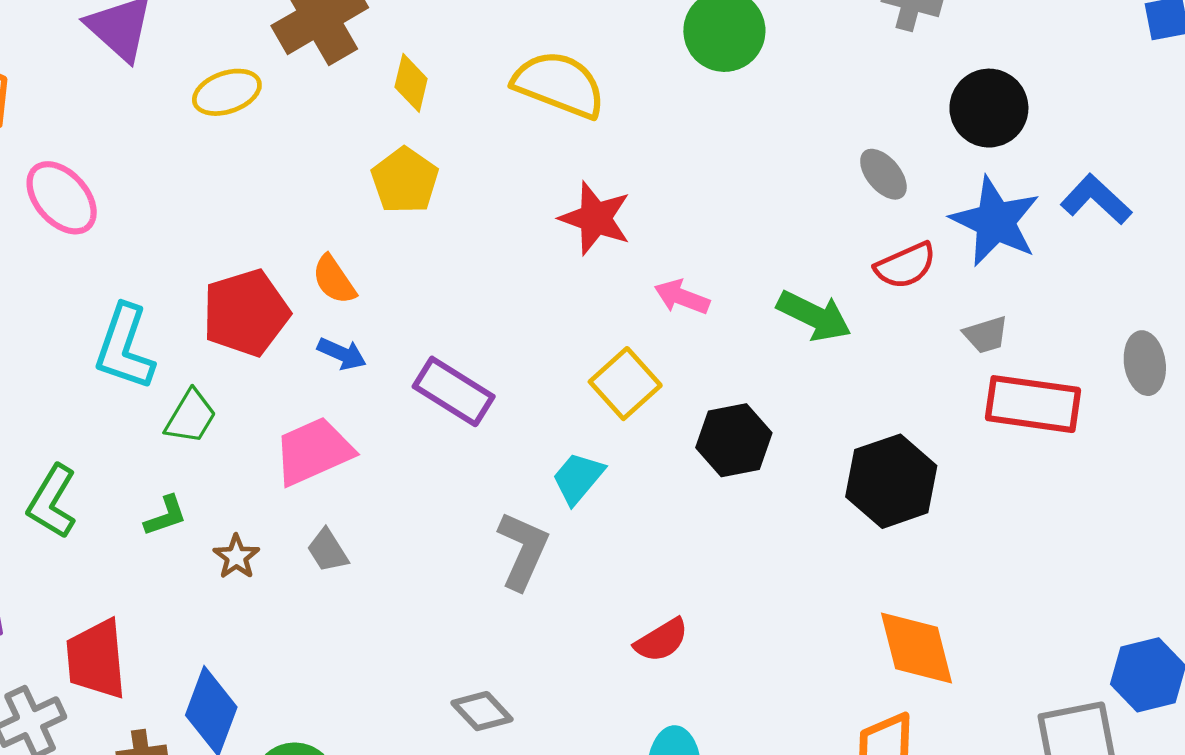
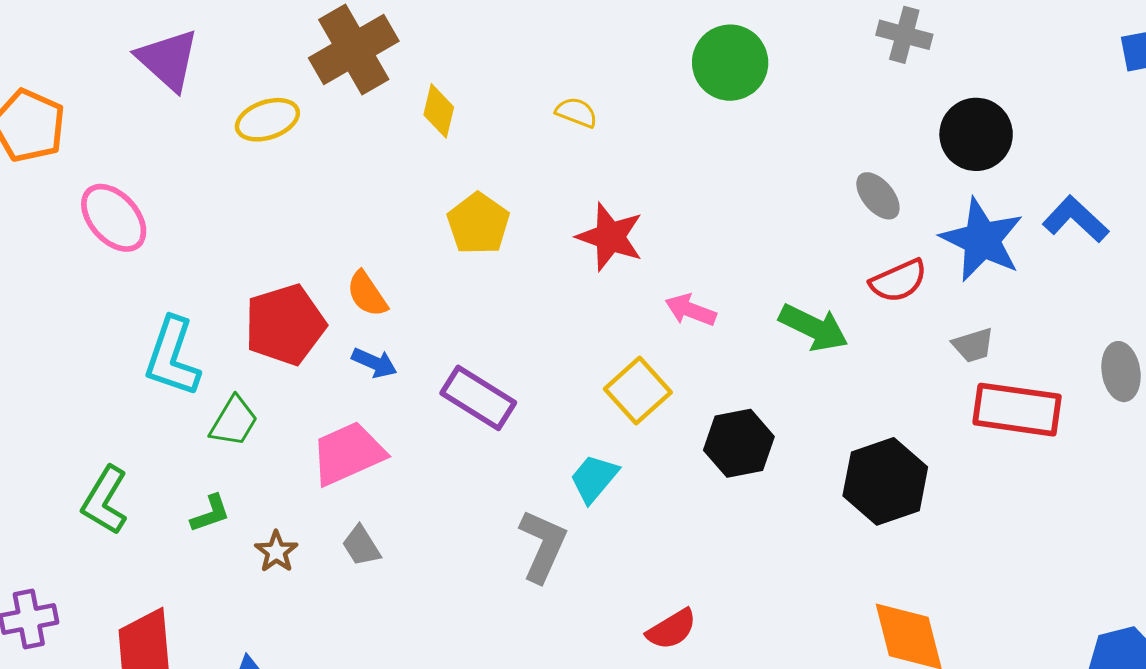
yellow semicircle: (559, 84) -> (576, 112), size x0.5
yellow pentagon: (405, 180) -> (478, 224), moved

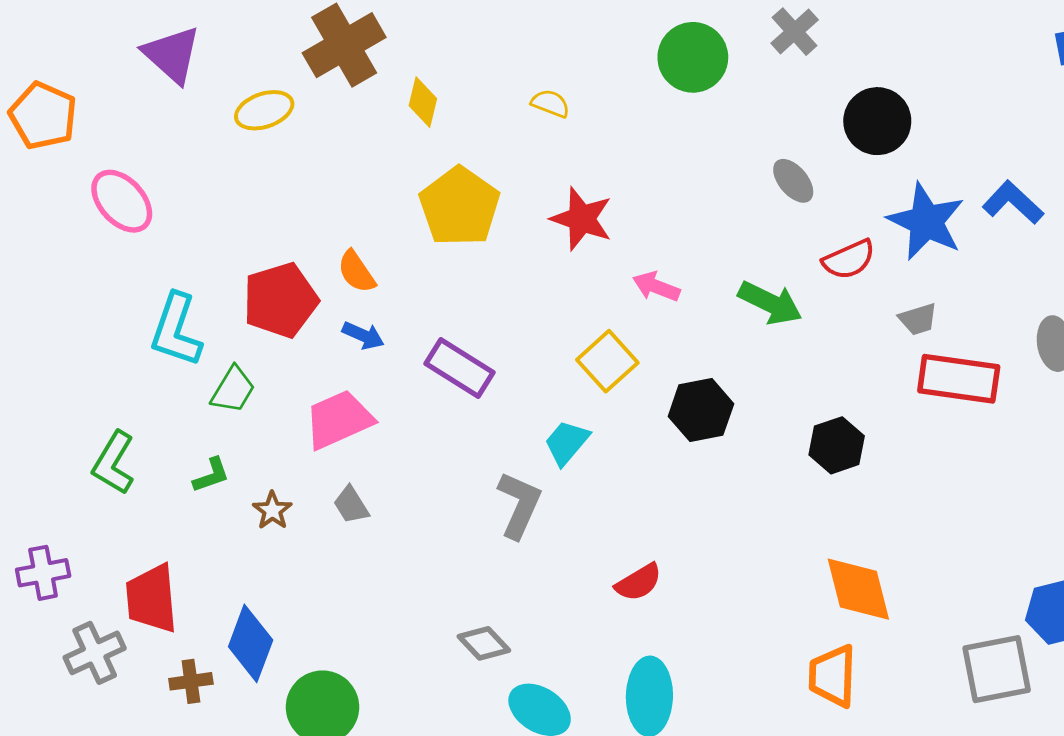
gray cross: (904, 35) -> (795, 32), moved, turned 33
black circle: (976, 134) -> (877, 121), moved
gray ellipse: (878, 196) -> (793, 181), moved
yellow pentagon: (478, 224) -> (460, 207), size x1.4
black hexagon: (885, 481) -> (837, 445), size x0.7

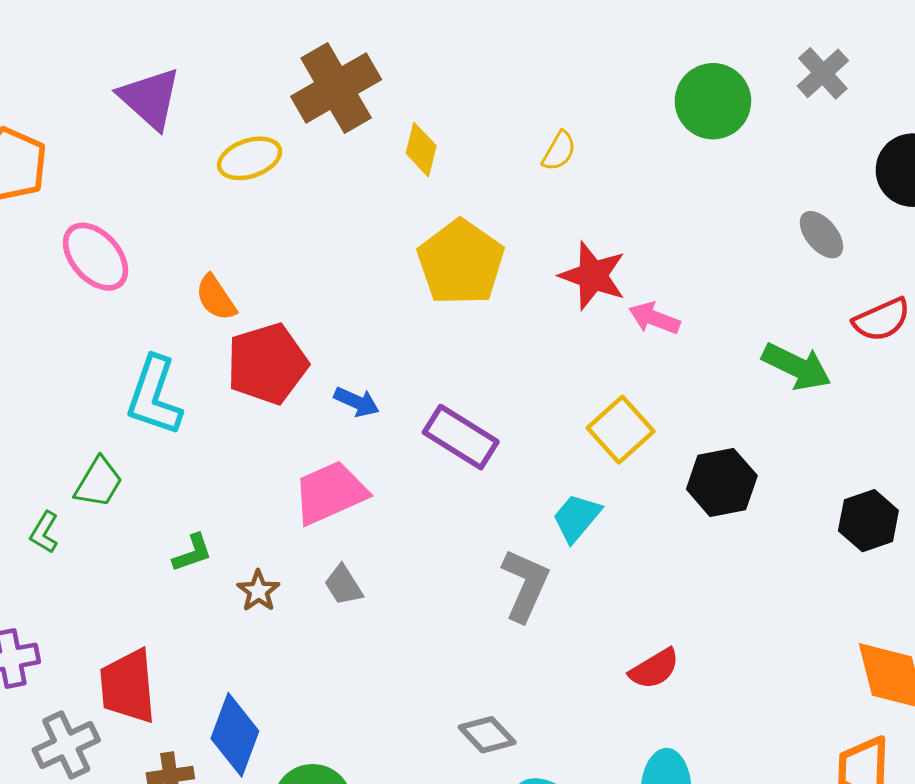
yellow semicircle: (550, 103) -> (559, 151), turned 99
orange semicircle: (356, 272) -> (216, 298), moved
pink arrow: (656, 287) -> (654, 318), moved
green trapezoid: (233, 390) -> (99, 482), moved
green L-shape: (114, 463) -> (44, 532), moved, size x0.6

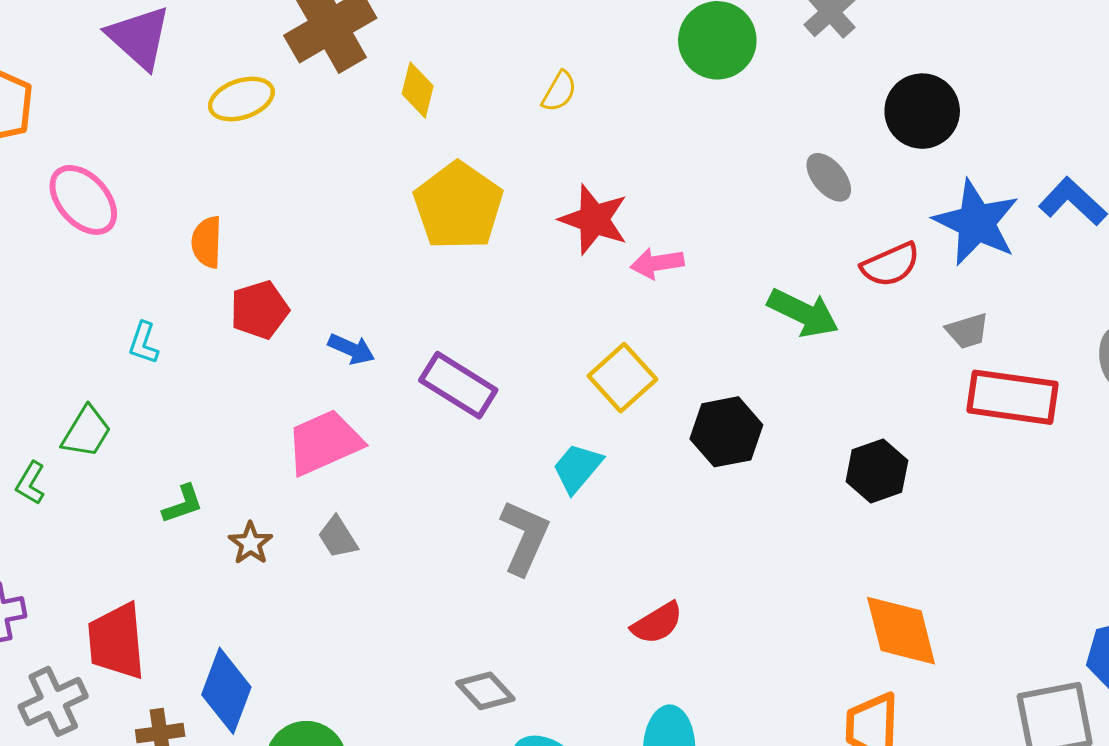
orange semicircle: (216, 298) -> (207, 242), turned 36
pink arrow: (654, 318) -> (657, 263), turned -30
red pentagon: (267, 364) -> (260, 310), size x0.7
cyan L-shape: (154, 396) -> (144, 343), size x0.5

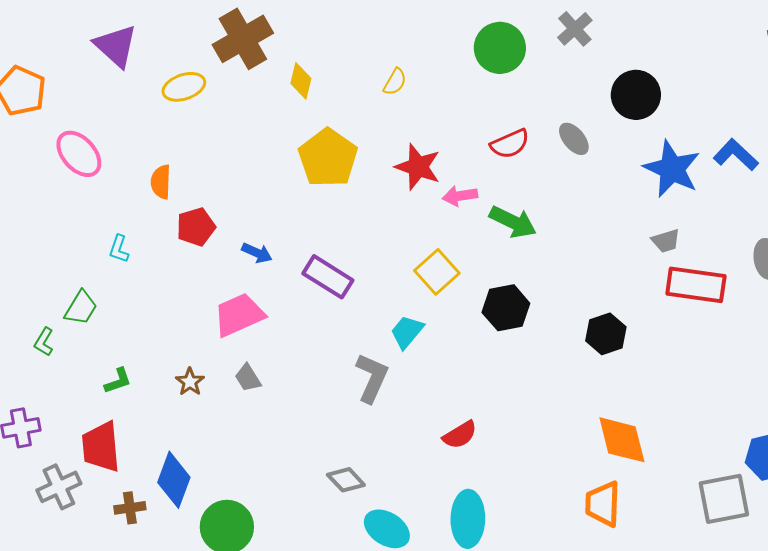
red semicircle: (891, 265) -> (510, 144), moved
green arrow: (803, 313) -> (513, 222), moved
green L-shape: (183, 504) -> (118, 381), moved

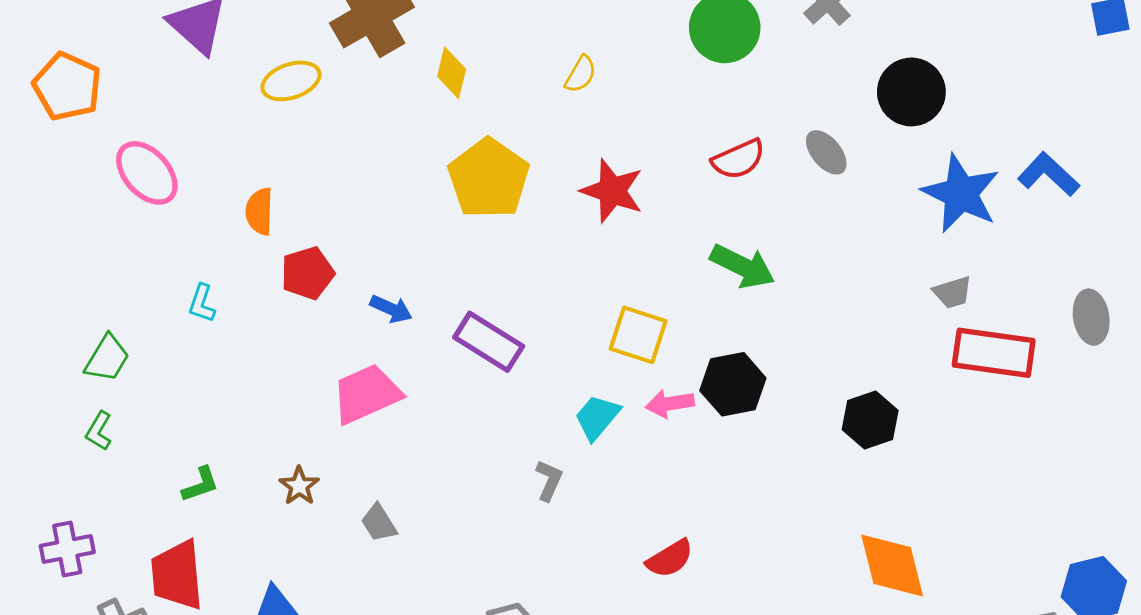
pink arrow: (460, 196) -> (670, 404), moved
yellow square: (437, 272) -> (638, 335), turned -30
green trapezoid: (81, 308) -> (107, 358), moved
gray trapezoid: (248, 378) -> (379, 523), moved
gray L-shape: (372, 378) -> (549, 480), size x0.6

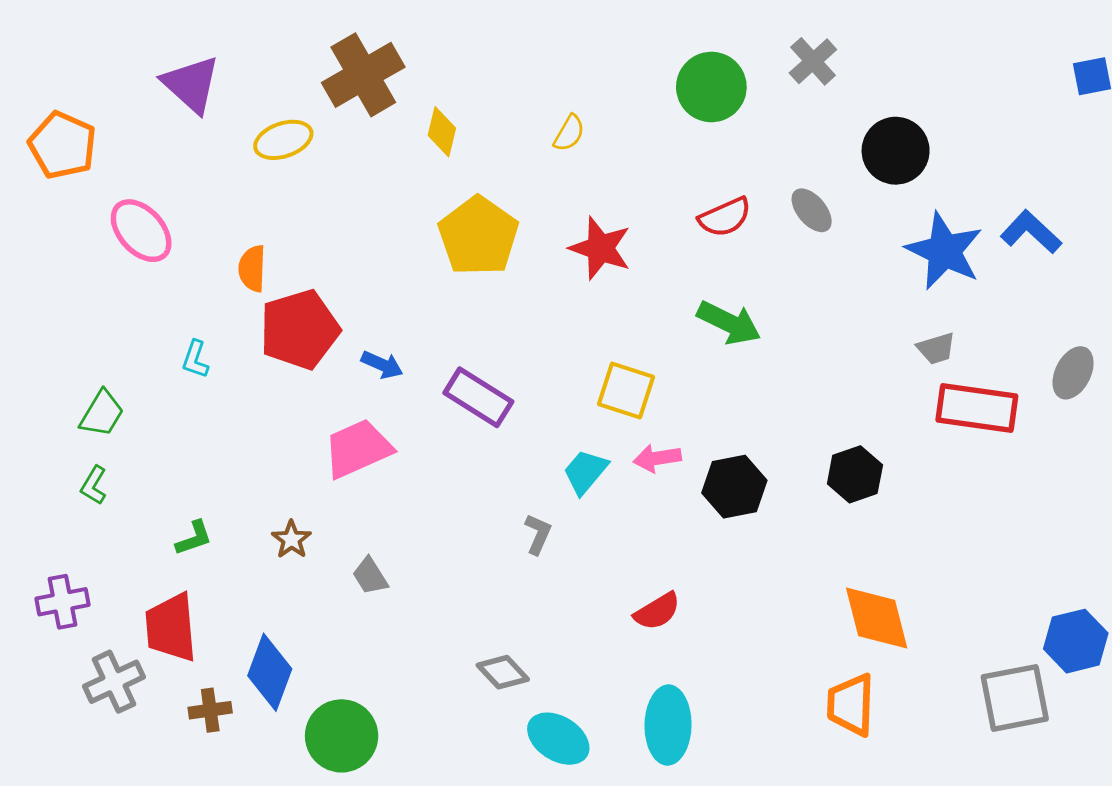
red pentagon: (307, 273) -> (300, 329), size x1.5
gray ellipse: (1091, 317) -> (1073, 373), turned 36
black hexagon: (733, 384) -> (734, 487), moved

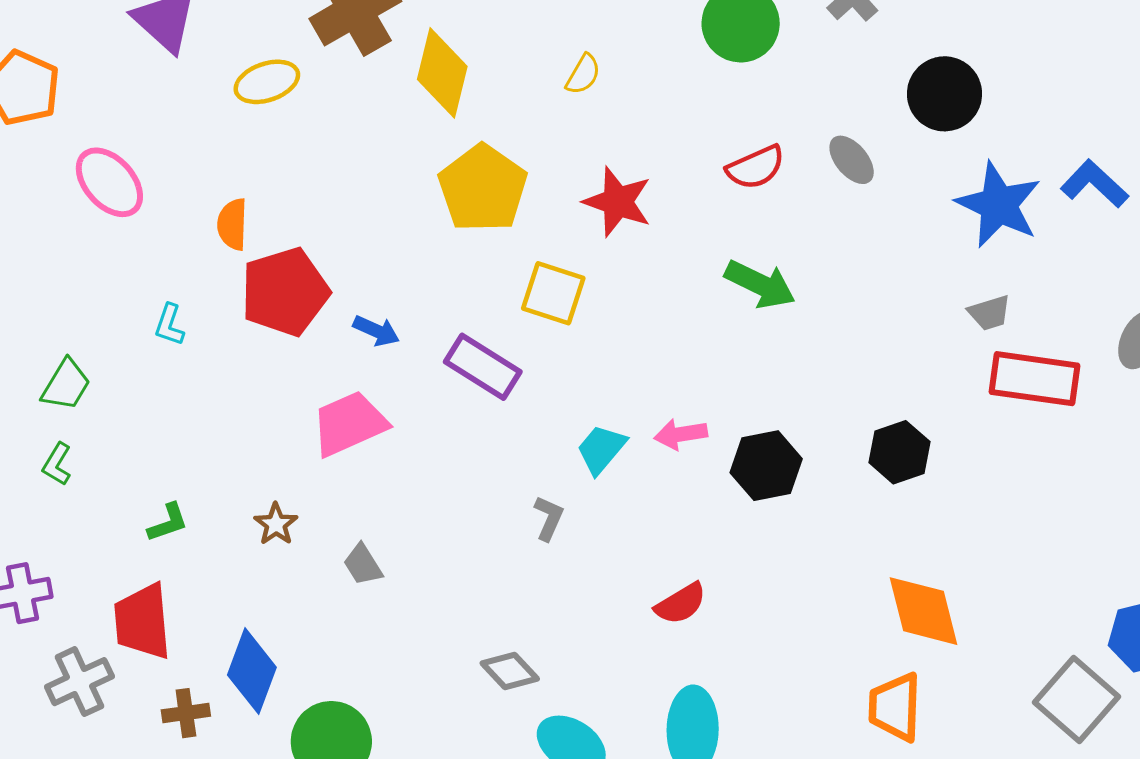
yellow diamond: (442, 132) -> (442, 73), size x1.6
yellow square: (626, 390) -> (553, 293), moved
gray square: (1015, 698) -> (1076, 700), turned -38

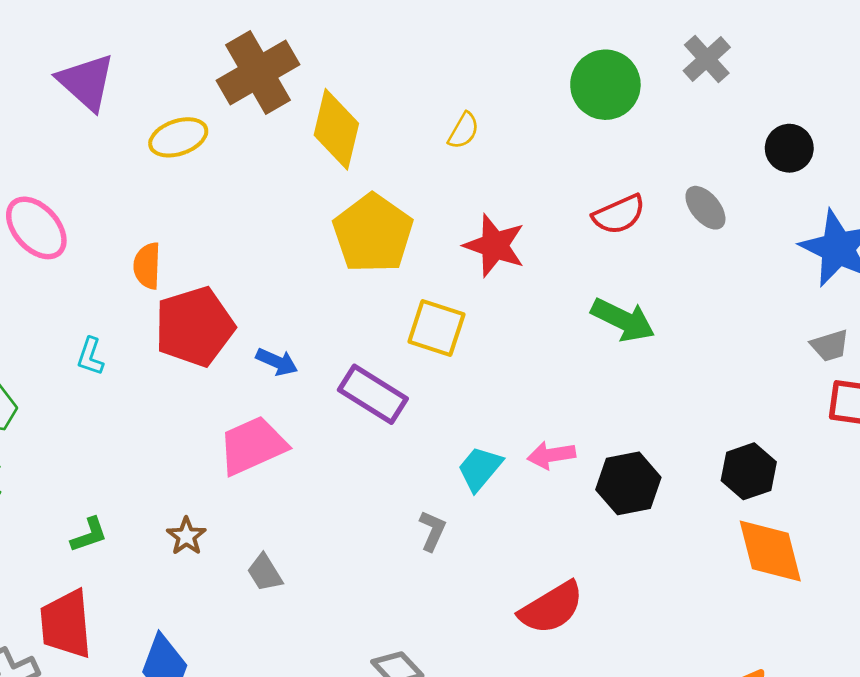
black circle: (945, 94) -> (789, 148), size x0.7
red semicircle: (681, 604) -> (551, 608), size x1.4
orange diamond: (924, 611) -> (770, 551), moved

